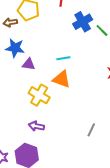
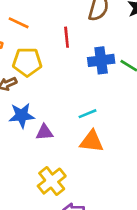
blue cross: (83, 22) -> (101, 60), turned 36
yellow cross: (39, 95) -> (52, 181), moved, turned 35

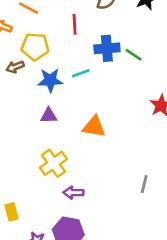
cyan line: (87, 114) -> (81, 73), moved
blue star: (22, 115) -> (50, 80), moved

